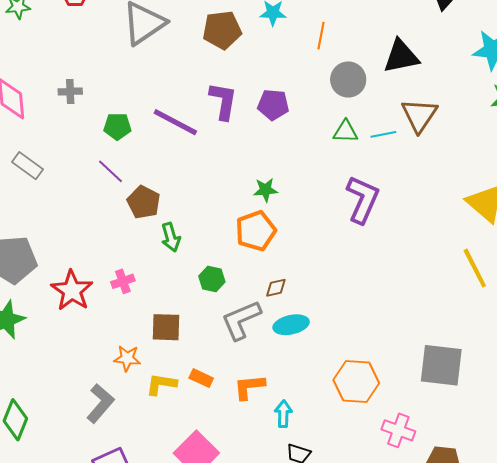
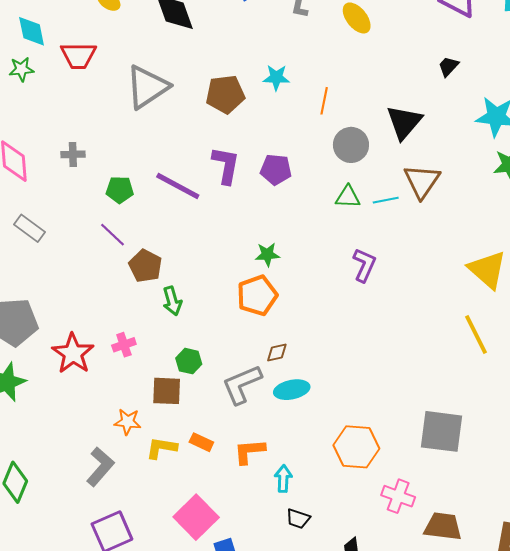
black triangle: (401, 56) -> (404, 122), turned -39
purple L-shape: (363, 199) -> (364, 265), size x0.7
green hexagon: (212, 279) -> (189, 361), moved

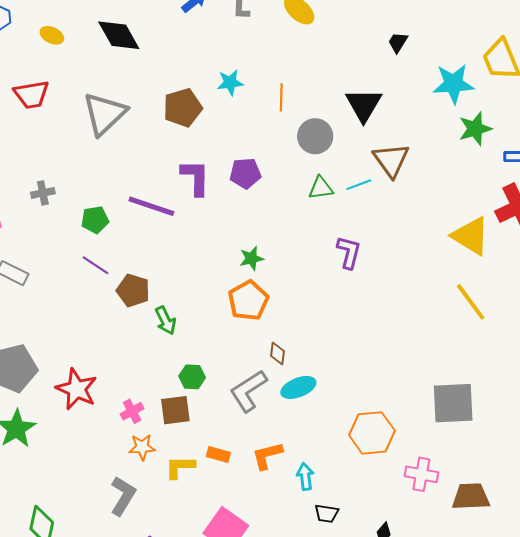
pink cross: (124, 345) -> (132, 411), moved
brown diamond: (277, 353) -> (278, 353), turned -60

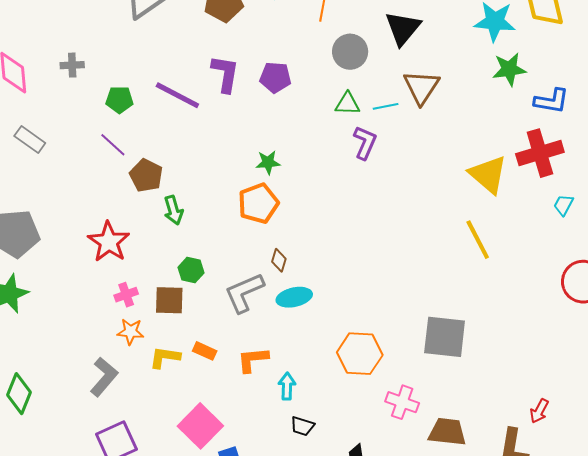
purple L-shape: (349, 252) -> (365, 143), moved
red star: (77, 389) -> (109, 242), moved

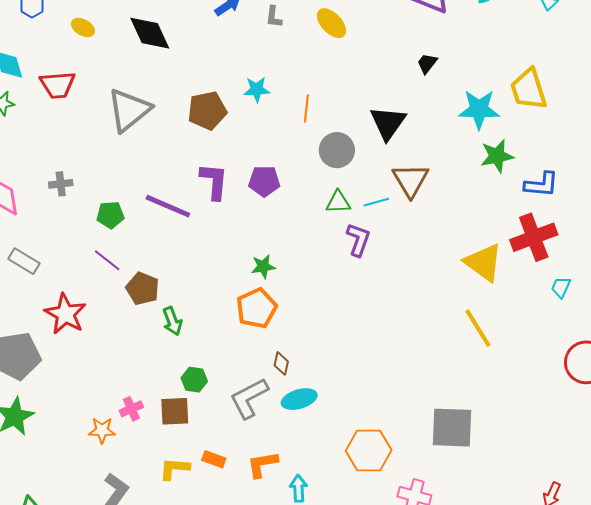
red star: (109, 242) -> (65, 314), moved
orange star: (131, 332) -> (102, 430), moved

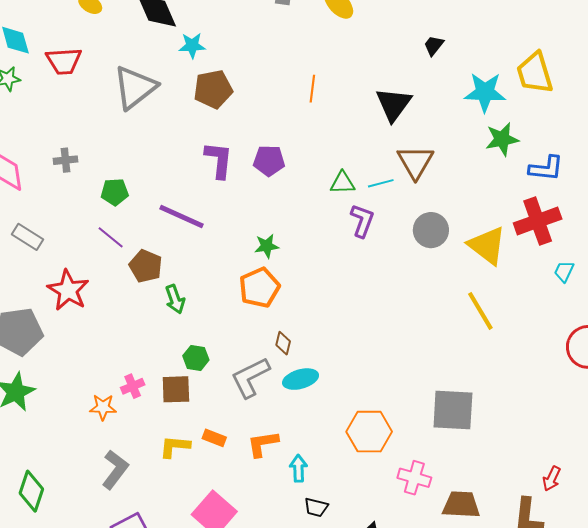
cyan star: (257, 89) -> (192, 45), moved
gray circle: (337, 150) -> (431, 230), moved
purple line: (168, 206) -> (181, 217), moved

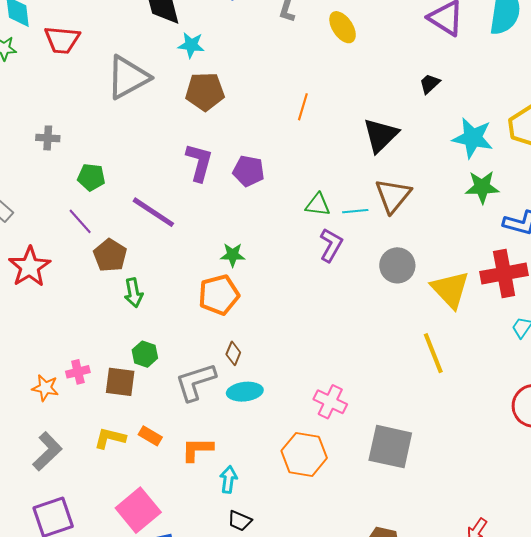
pink cross: (414, 478) -> (330, 402), moved

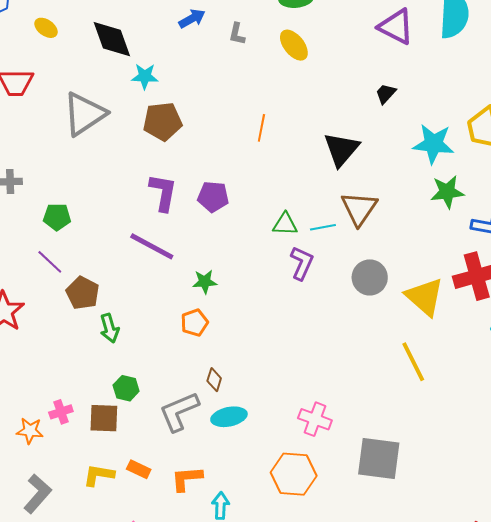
purple line: (153, 212) -> (152, 246), moved
orange pentagon: (219, 295) -> (194, 323), size x0.7

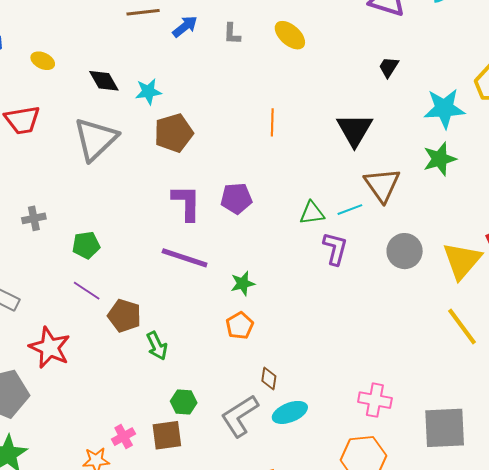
black diamond: (112, 39) -> (104, 81), moved, size x0.7
green star: (447, 192) -> (440, 159), moved
yellow triangle: (425, 297) -> (462, 261), turned 39

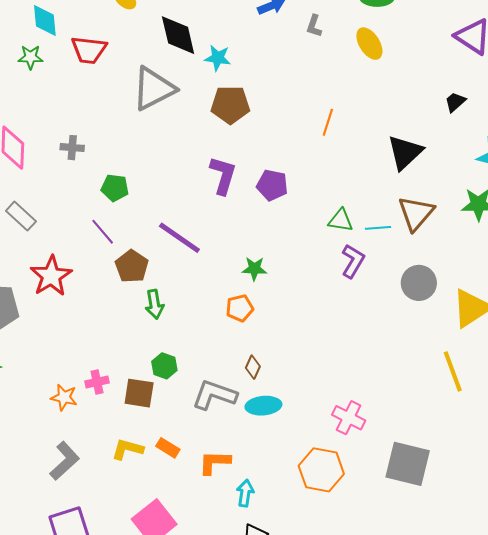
black diamond: (104, 81) -> (178, 35), size x1.4
purple line: (185, 258) -> (179, 238), moved
gray L-shape: (240, 416) -> (214, 395), turned 36

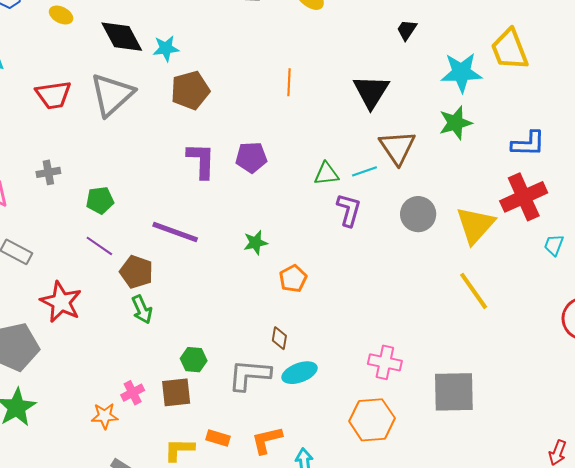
red trapezoid: (89, 50) -> (53, 95), moved
green arrow: (155, 304) -> (142, 309), moved
orange pentagon: (240, 308) -> (293, 279), moved

